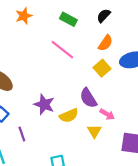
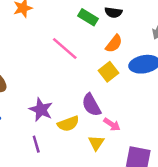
black semicircle: (104, 16) -> (113, 12), turned -128
green rectangle: (68, 19) -> (88, 17), moved
purple line: (22, 134) -> (36, 144), moved

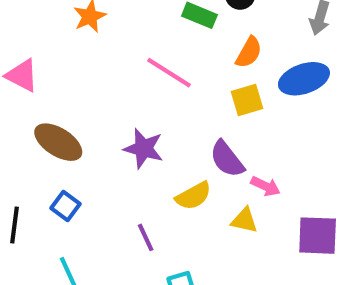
yellow square: (109, 72) -> (247, 100), turned 30
purple star: (41, 110) -> (144, 148), moved
yellow triangle: (96, 143) -> (244, 220), turned -42

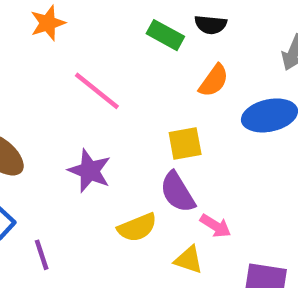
pink line: (169, 73) -> (97, 91), moved
yellow square: (247, 100) -> (185, 143), moved
purple line: (146, 237) -> (42, 255), moved

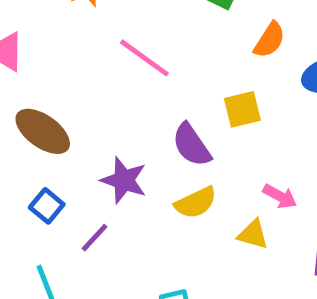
purple star: (90, 171) -> (124, 180), moved
purple semicircle: (177, 192) -> (192, 145), moved
purple line: (42, 255) -> (94, 238), turned 64

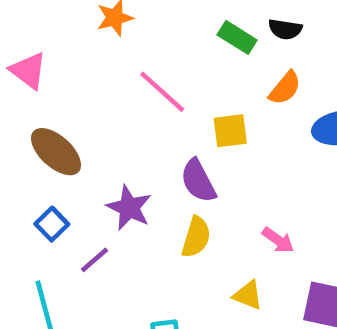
yellow square: (242, 109) -> (230, 131), moved
yellow semicircle: (196, 203) -> (196, 237), turned -54
yellow triangle: (253, 234) -> (248, 295), moved

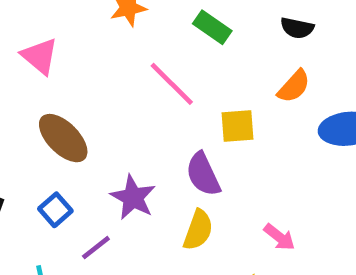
green rectangle: (237, 37) -> (212, 27), moved

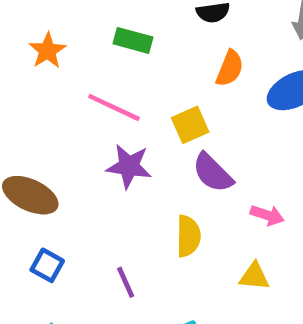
purple semicircle: (203, 174) -> (213, 173), moved
purple star: (133, 197) -> (129, 166), moved
purple line: (96, 248) -> (126, 282), moved, turned -56

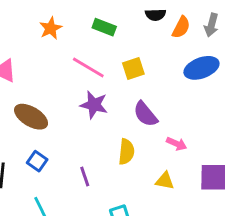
orange semicircle: (230, 68) -> (181, 27), moved
yellow square: (190, 125) -> (133, 69), moved

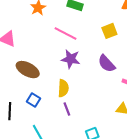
yellow square: (133, 69) -> (109, 31), moved
yellow semicircle: (126, 152) -> (63, 88), moved

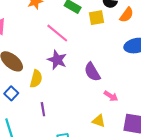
yellow square: (109, 31) -> (96, 18), moved
yellow semicircle: (63, 88) -> (36, 79), moved

